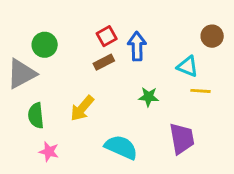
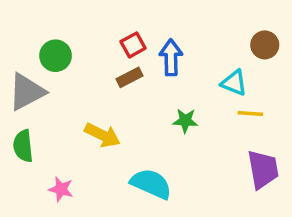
yellow arrow: (82, 108) -> (102, 135), turned -104
green semicircle: (36, 116) -> (23, 146), moved
purple trapezoid: (182, 139) -> (263, 169), moved

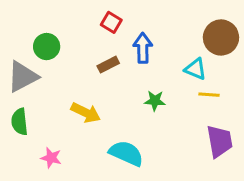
red square: (133, 45) -> (111, 22), moved, turned -30
brown circle: (265, 45) -> (221, 37), size x1.5

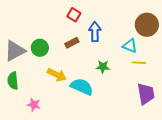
green circle: (47, 47) -> (40, 48), moved
cyan semicircle: (126, 153) -> (82, 87), moved

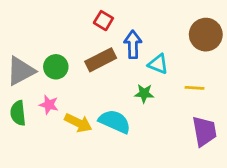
brown rectangle: (72, 43) -> (101, 60), size x1.5
cyan triangle: (130, 46) -> (158, 64), moved
yellow arrow: (57, 75) -> (78, 123), moved
pink star: (34, 105) -> (49, 105), moved

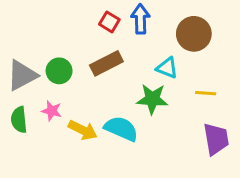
brown circle: (206, 35) -> (194, 34), moved
blue arrow: (133, 44) -> (140, 19), moved
green star: (144, 93) -> (152, 99), size x1.5

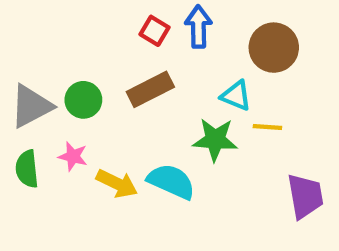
yellow line: (206, 93) -> (267, 127), moved

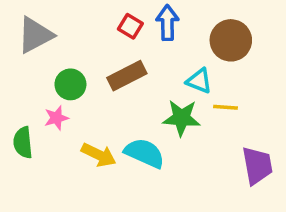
gray triangle: (31, 106) -> (35, 35), moved
pink star: (73, 156) -> (56, 118), moved, turned -30

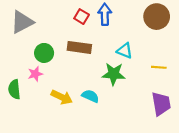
brown circle: (231, 40) -> (157, 17), moved
brown rectangle: (127, 76) -> (79, 47), turned 35
yellow line: (226, 107) -> (159, 67), moved
cyan semicircle: (144, 153) -> (90, 96), size x0.7

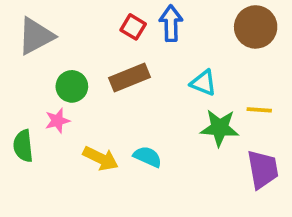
brown rectangle: (79, 47) -> (129, 77), turned -30
green star: (114, 74) -> (220, 128), moved

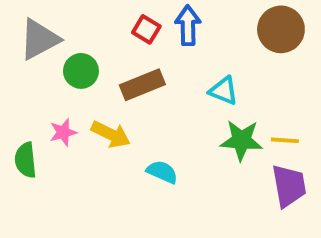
green circle: (72, 86) -> (81, 71), moved
yellow line: (259, 110) -> (285, 140), moved
yellow arrow: (101, 158) -> (111, 134), moved

